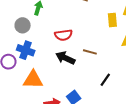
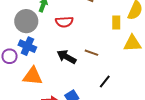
gray circle: (23, 25) -> (26, 21), size x1.5
red semicircle: (63, 35) -> (64, 22), moved

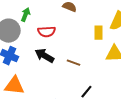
black arrow: (67, 57) -> (44, 56), moved

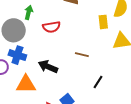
black arrow: (44, 56) -> (48, 67), moved

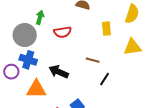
yellow rectangle: (103, 22) -> (106, 29), moved
black line: (98, 82) -> (105, 79), moved

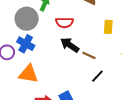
black arrow: (59, 72) -> (70, 45), moved

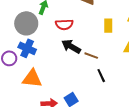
black line: (97, 76) -> (101, 76), turned -64

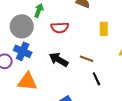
black arrow: (71, 47) -> (59, 60), moved

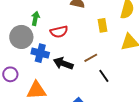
blue cross: (23, 51) -> (40, 53), moved
brown line: (87, 59) -> (91, 58), turned -40

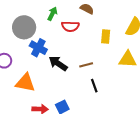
green arrow: (35, 18) -> (52, 14), moved
red semicircle: (59, 32) -> (70, 26), moved

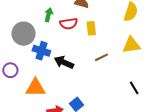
yellow rectangle: (106, 36) -> (91, 28), moved
brown line: (86, 65) -> (102, 57), moved
black line: (94, 86) -> (134, 88), moved

